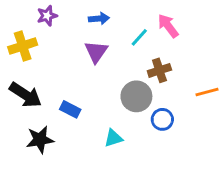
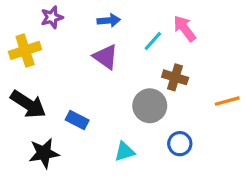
purple triangle: (96, 52) -> (106, 57), turned -30
brown cross: (159, 70) -> (175, 77), turned 35
blue circle: (162, 119) -> (180, 144), moved

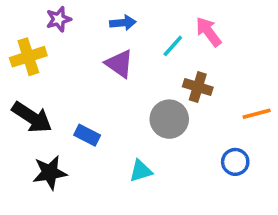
blue circle: (180, 144) -> (235, 162), moved

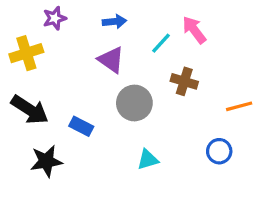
gray circle: (169, 119) -> (134, 103), moved
cyan triangle: (141, 171) -> (148, 160), moved

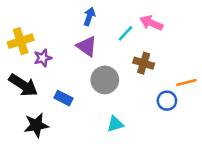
purple star: (55, 18) -> (43, 58), moved
blue arrow: (114, 22) -> (89, 17), turned -66
pink arrow: (194, 30) -> (151, 23), turned -30
blue circle: (219, 151) -> (167, 101), moved

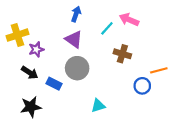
gray circle: (105, 80) -> (77, 68), moved
black arrow: (23, 85) -> (30, 73), moved, size x0.7

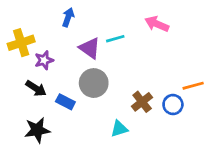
blue arrow: (76, 14) -> (68, 17), moved
cyan line: (107, 28) -> (115, 39), moved, turned 32
brown cross: (122, 54) -> (142, 102), moved, turned 35

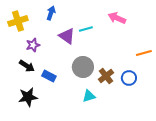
yellow cross: (21, 43) -> (18, 21), moved
gray circle: (94, 83) -> (83, 67), moved
orange line: (193, 86) -> (144, 53), moved

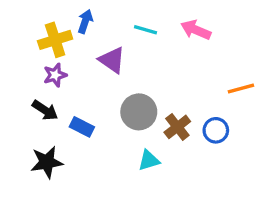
yellow cross: (18, 21) -> (55, 40), moved
cyan line: (86, 29) -> (145, 30), moved, turned 32

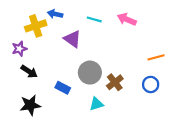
blue arrow: (85, 21) -> (55, 14), turned -96
purple star: (55, 75) -> (19, 49), moved
blue rectangle: (82, 127) -> (63, 88), moved
blue circle: (216, 130) -> (151, 84), moved

